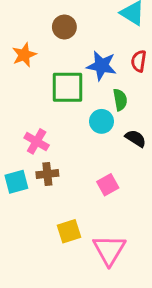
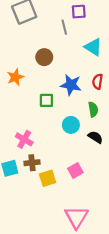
green square: (67, 87) -> (46, 100), size x0.6
green semicircle: (120, 100) -> (93, 109), moved
yellow square: (69, 231) -> (48, 178), moved

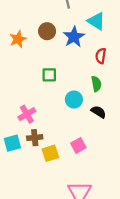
orange star: (15, 77) -> (18, 39), moved
blue star: (71, 85) -> (74, 37), moved, turned 30
pink cross: (24, 139) -> (27, 114), turned 30

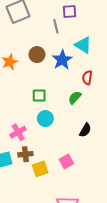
green semicircle: (96, 84) -> (75, 98), moved, turned -128
cyan circle: (74, 100) -> (45, 119), moved
black semicircle: (99, 112) -> (85, 130), turned 88

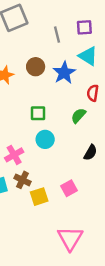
purple square: (69, 12) -> (84, 27), moved
brown cross: (25, 154) -> (22, 180), turned 32

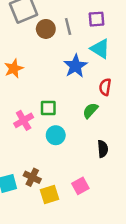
brown circle: (36, 67) -> (46, 29), moved
black semicircle: (90, 153) -> (103, 149), turned -35
pink cross: (14, 155) -> (24, 120), moved

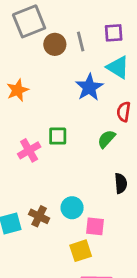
cyan circle: (56, 135) -> (72, 208), moved
pink square: (80, 186) -> (95, 226), turned 35
yellow square: (50, 195) -> (81, 251), moved

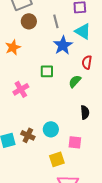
gray line: (81, 41) -> (56, 21), moved
brown circle: (55, 44) -> (29, 21), moved
green square: (58, 136) -> (47, 71), moved
pink square: (95, 226) -> (75, 142), moved

